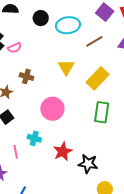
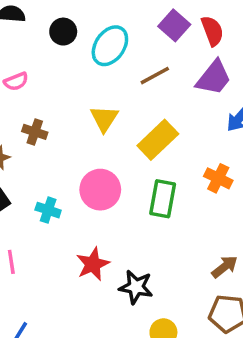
cyan ellipse: (68, 25) -> (110, 46), turned -50
pink circle: (52, 109) -> (100, 190), moved
cyan cross: (34, 138) -> (48, 210), moved

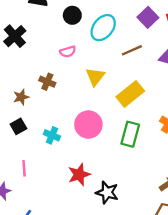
pink semicircle: (16, 82) -> (68, 52), moved

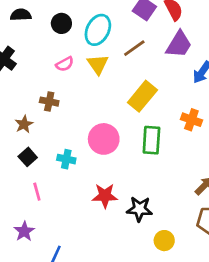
yellow triangle: (95, 77) -> (98, 64), moved
pink line: (24, 168) -> (37, 192), moved
red star: (79, 175) -> (105, 196), turned 30

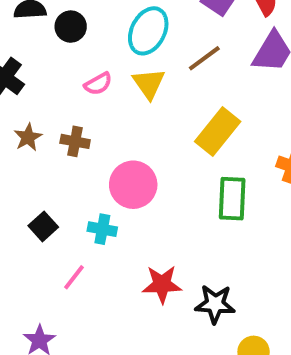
black circle: (61, 23) -> (71, 27), moved
brown star: (24, 124) -> (28, 137), moved
pink circle: (104, 139) -> (133, 185), moved
pink line: (37, 192) -> (74, 277), moved, turned 54

